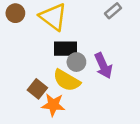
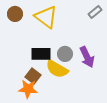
black rectangle: (65, 49) -> (41, 54), moved
orange star: (53, 105) -> (28, 89), moved

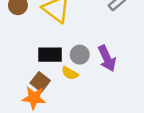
yellow semicircle: (57, 69) -> (70, 73), size x0.6

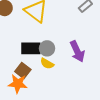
gray circle: (80, 55) -> (47, 48), moved

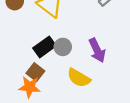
black rectangle: (31, 48) -> (44, 47), turned -36
yellow semicircle: (47, 64) -> (79, 78), moved, size x1.5

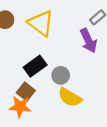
gray circle: (63, 47) -> (61, 75), moved
purple arrow: (97, 50) -> (88, 41), moved

